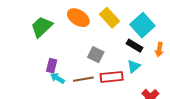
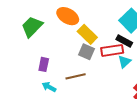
yellow rectangle: (109, 18) -> (87, 34), moved
red rectangle: (112, 77) -> (112, 50), moved
cyan arrow: (58, 78) -> (49, 87), moved

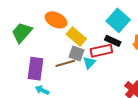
cyan triangle: (124, 62) -> (89, 63), moved
purple rectangle: (44, 64) -> (36, 69), size x1.6
brown line: (76, 76) -> (65, 63), moved

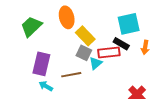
orange ellipse: (56, 20) -> (67, 17), turned 45
cyan square: (118, 20) -> (129, 24), turned 30
brown line: (65, 63) -> (71, 75), moved

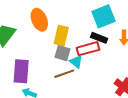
yellow rectangle: (85, 36) -> (61, 36), turned 66
cyan triangle: (96, 63) -> (76, 62), turned -32
brown line: (71, 75) -> (64, 74), moved

